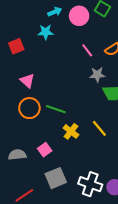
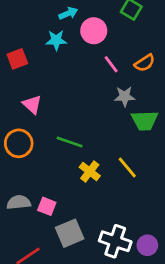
pink circle: (79, 16) -> (94, 31), moved
orange circle: (29, 108) -> (19, 143), moved
pink square: (45, 150) -> (47, 206), moved, turned -32

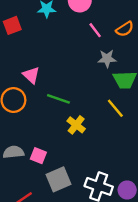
pink triangle: (32, 104) -> (31, 75), moved
yellow line: (127, 167) -> (115, 108), moved

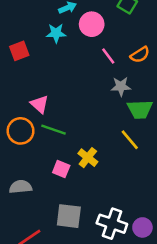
green line: (58, 99) -> (54, 130), moved
pink square: (38, 156) -> (61, 169), moved
gray square: (58, 179) -> (69, 216), turned 30

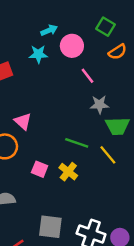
orange semicircle: (140, 55) -> (117, 52), moved
green line: (54, 130) -> (77, 143), moved
pink square: (61, 169) -> (40, 169), moved

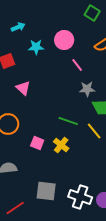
green square: (105, 27) -> (92, 13), moved
cyan arrow: (49, 30) -> (18, 27), moved
pink triangle: (23, 121) -> (23, 88), moved

